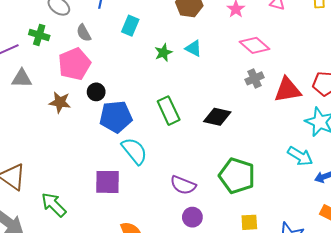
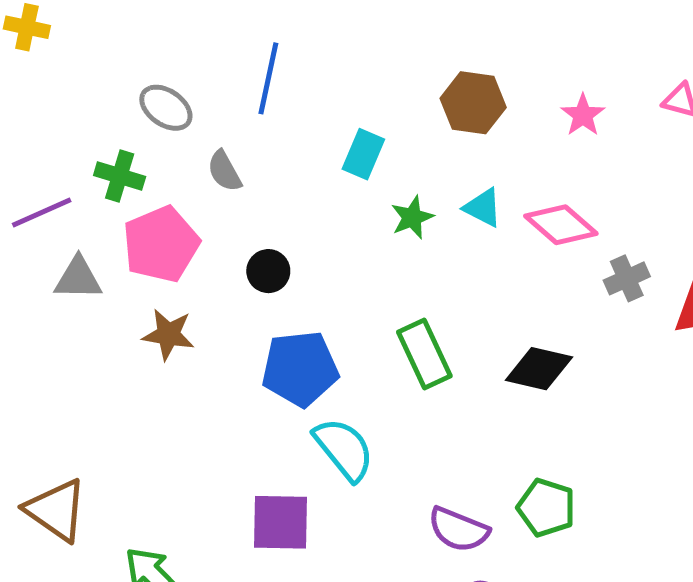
cyan rectangle: (130, 26) -> (363, 154), moved
pink diamond: (254, 45) -> (561, 225), moved
pink pentagon: (74, 64) -> (161, 244), moved
black circle: (96, 92) -> (268, 271), moved
green pentagon: (237, 176) -> (546, 508), moved, size x0.7

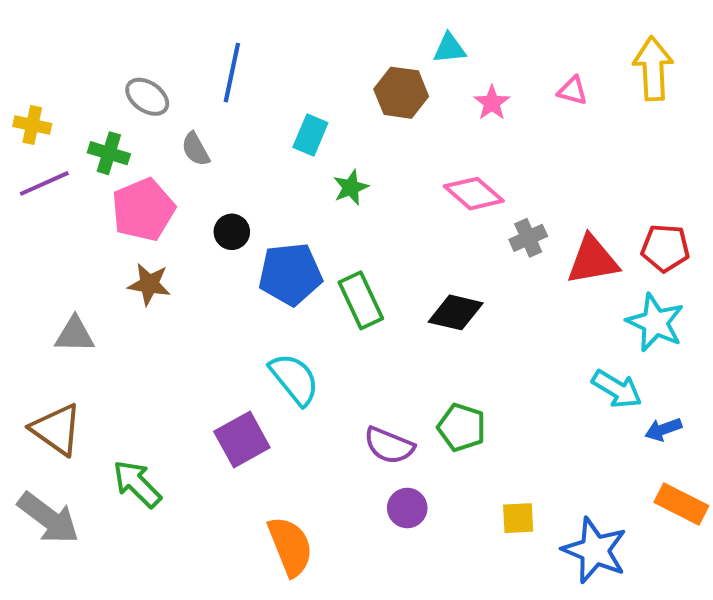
yellow cross: (27, 27) -> (32, 125), moved
cyan triangle: (483, 208) -> (450, 48), moved, turned -33
gray triangle: (78, 278) -> (75, 335), moved
blue pentagon: (300, 369) -> (290, 274), moved
purple square: (280, 522) -> (242, 439), turned -30

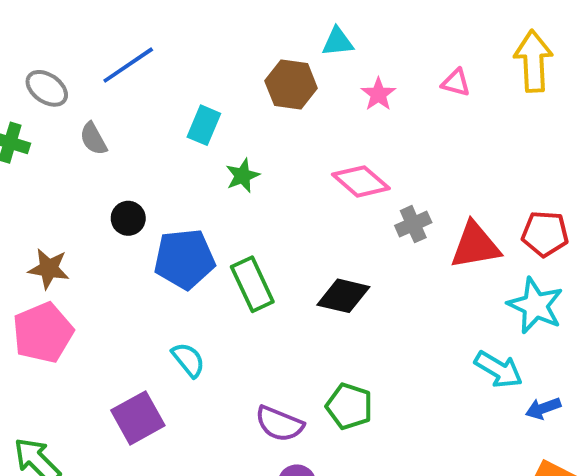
blue line: (232, 73) -> (128, 65), turned 44
pink pentagon: (143, 210) -> (43, 333), moved
cyan semicircle: (294, 379) -> (188, 360), size x0.7

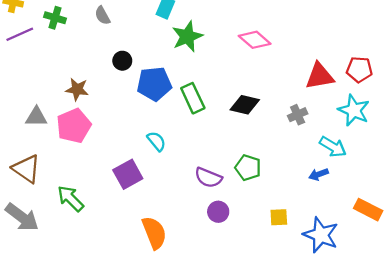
green star: (243, 176) -> (187, 36), size x1.6
gray cross: (413, 224) -> (298, 115), moved
blue arrow: (543, 408) -> (319, 174), moved

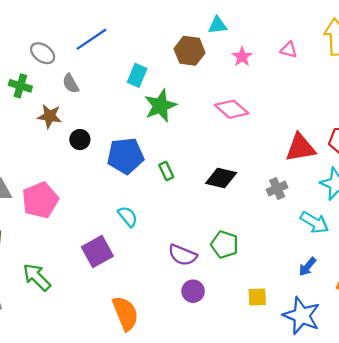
black circle: (122, 61) -> (80, 140), moved
brown star: (77, 89) -> (50, 116), moved
green rectangle: (193, 98) -> (166, 171), size x0.6
blue arrow: (319, 174) -> (307, 267), moved, turned -30

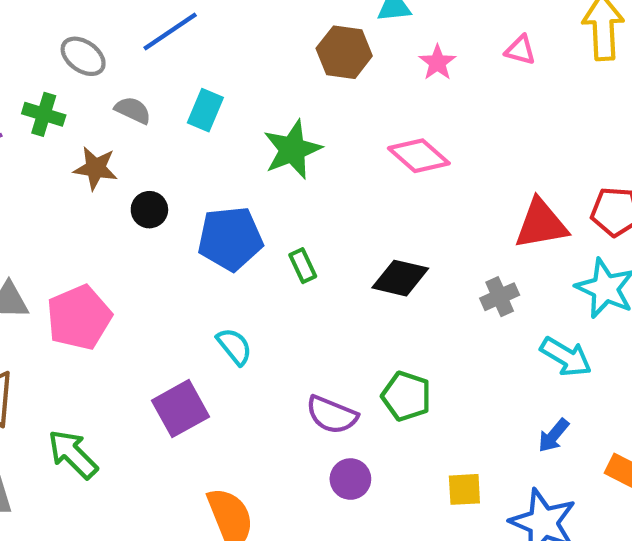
cyan rectangle: (137, 75) -> (205, 110), moved
gray semicircle: (71, 84) -> (133, 110), turned 144

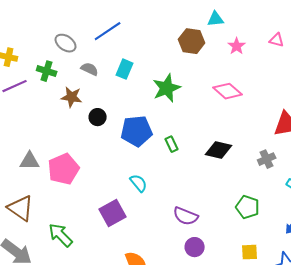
green pentagon: (406, 396) -> (248, 207), moved

